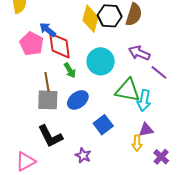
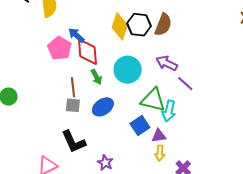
gray square: (48, 100) -> (73, 105), size x0.7
blue square: (103, 125) -> (140, 126), moved
purple triangle: (146, 130) -> (159, 136), moved

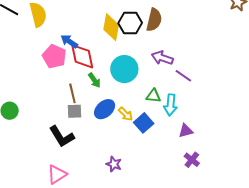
green triangle: (153, 100) -> (153, 96), size x0.6
purple triangle: (159, 136) -> (186, 131), moved
black L-shape: (74, 142) -> (62, 136), moved
yellow arrow: (160, 153) -> (126, 114), moved, turned -42

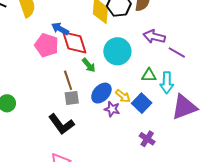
purple triangle: (186, 131) -> (184, 107), size x1.8
purple cross: (192, 160) -> (147, 139), moved
purple star: (114, 164) -> (112, 109), moved

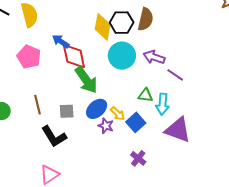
pink pentagon: (47, 45) -> (29, 57), moved
cyan circle: (117, 51) -> (122, 56), moved
green arrow: (89, 65) -> (86, 80), size x1.8
brown line: (68, 80) -> (38, 105), moved
purple triangle: (184, 107) -> (178, 130), turned 36

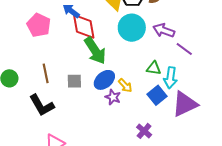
blue square: (136, 122) -> (157, 95), moved
purple triangle: (178, 130) -> (185, 104), turned -48
black L-shape: (54, 136) -> (42, 105), moved

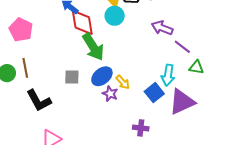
pink pentagon: (39, 25) -> (21, 30), moved
cyan circle: (132, 28) -> (115, 16), moved, size x0.7
green triangle: (154, 68) -> (196, 67), moved
brown line: (46, 73) -> (25, 68), moved
purple cross: (144, 131) -> (141, 128), turned -35

